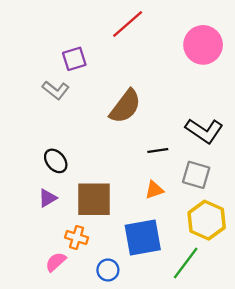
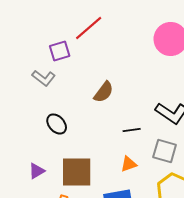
red line: (128, 24) -> (89, 28), moved
brown semicircle: (125, 106) -> (104, 92), size x0.7
black ellipse: (56, 161) -> (57, 124), moved

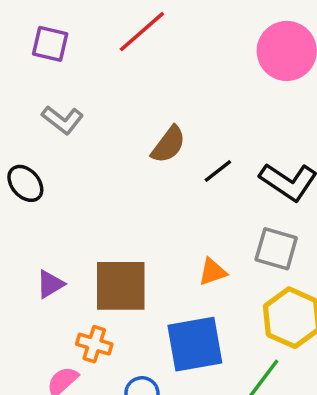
purple square: (60, 51) -> (50, 44), moved, turned 30
black ellipse: (57, 124) -> (25, 183), moved
black line: (132, 130) -> (218, 171), moved, turned -30

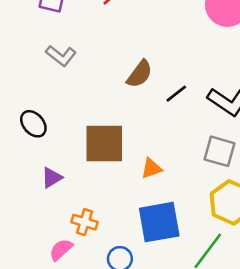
black ellipse: (25, 183) -> (33, 124), moved
orange triangle: (213, 272) -> (151, 168), moved
brown square: (121, 286) -> (104, 143), moved

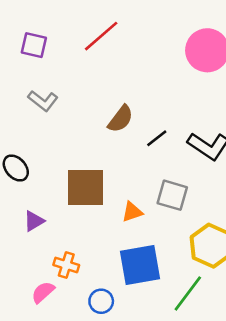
gray square: (220, 151) -> (172, 195), moved

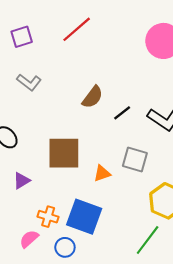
purple square: (34, 45) -> (22, 37), turned -30
blue square: (140, 265) -> (84, 217), moved, turned 30
blue circle: (101, 301) -> (65, 247), moved

